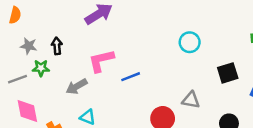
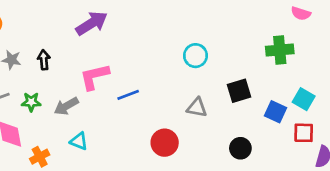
green star: (41, 68) -> (31, 102), moved
gray triangle: (191, 100) -> (197, 108), moved

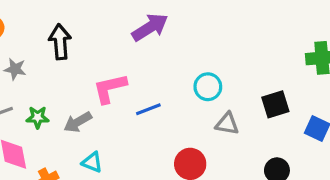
purple arrow: (92, 23) -> (150, 27), moved
cyan circle: (195, 56) -> (208, 87), moved
black arrow: (44, 60) -> (60, 42), moved, size x1.5

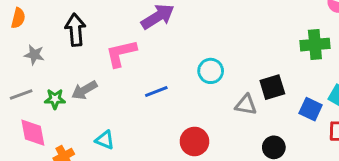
pink L-shape: (110, 88) -> (121, 53), moved
gray arrow: (78, 122) -> (84, 90), moved
gray triangle: (227, 124) -> (246, 105), moved

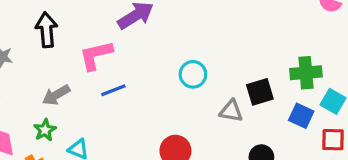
green cross: (315, 45) -> (306, 73), moved
blue line: (156, 92) -> (113, 90), moved
green star: (55, 99) -> (45, 130), moved, turned -30

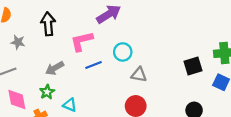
cyan circle: (193, 74) -> (123, 52), moved
gray triangle: (231, 111) -> (139, 75), moved

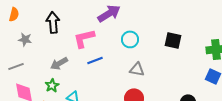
cyan circle: (123, 52) -> (130, 39), moved
black square: (193, 66) -> (173, 40), moved, turned 30

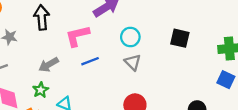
gray triangle: (137, 69) -> (133, 62), moved, turned 35

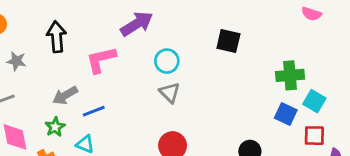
black square: (180, 38) -> (228, 41), moved
blue line: (90, 61) -> (94, 111), moved

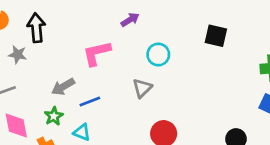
purple arrow: (137, 24) -> (130, 20), size x0.6
black arrow: (57, 37) -> (36, 28), moved
gray triangle: (170, 93) -> (142, 88), moved, turned 30

